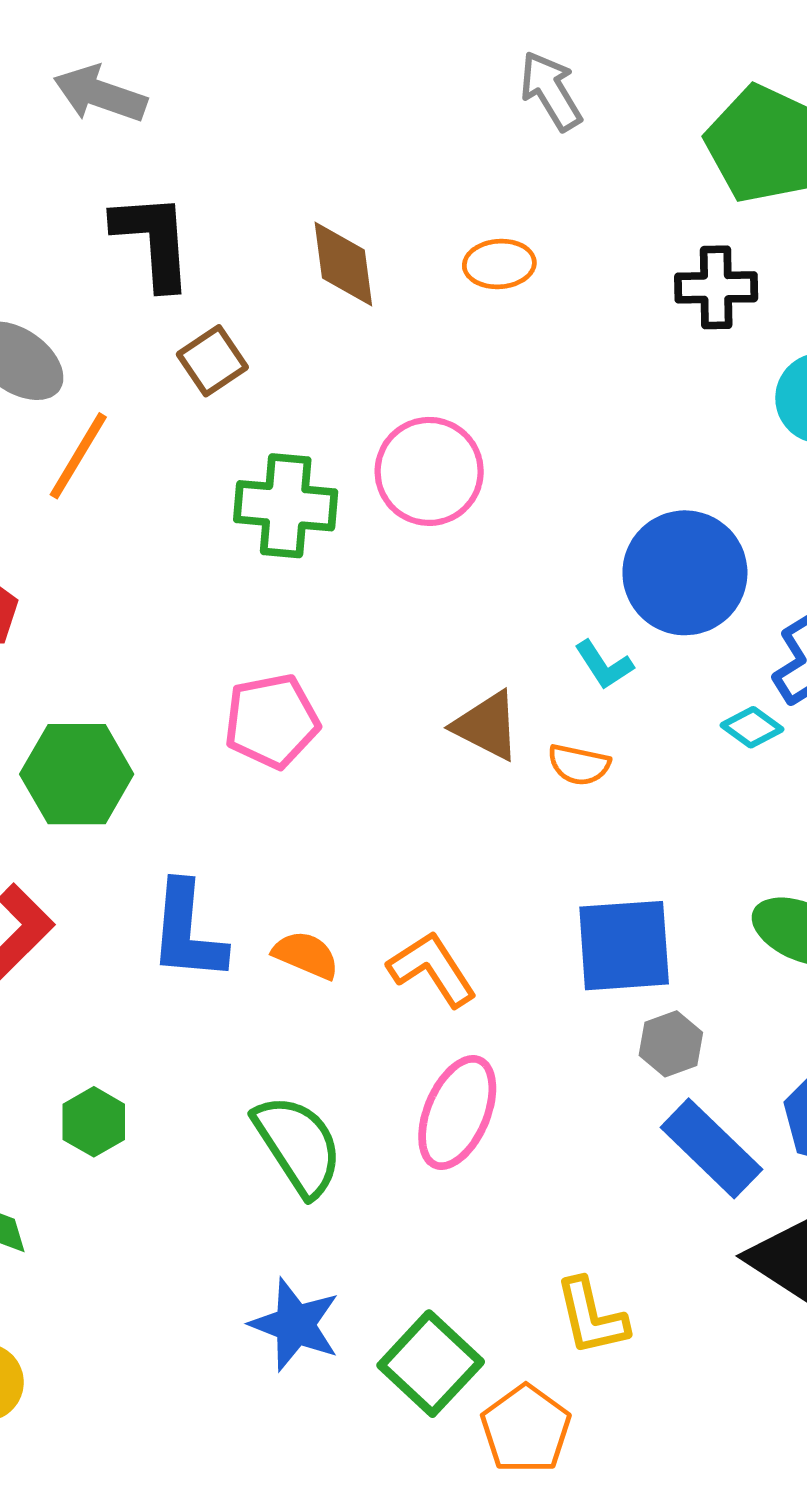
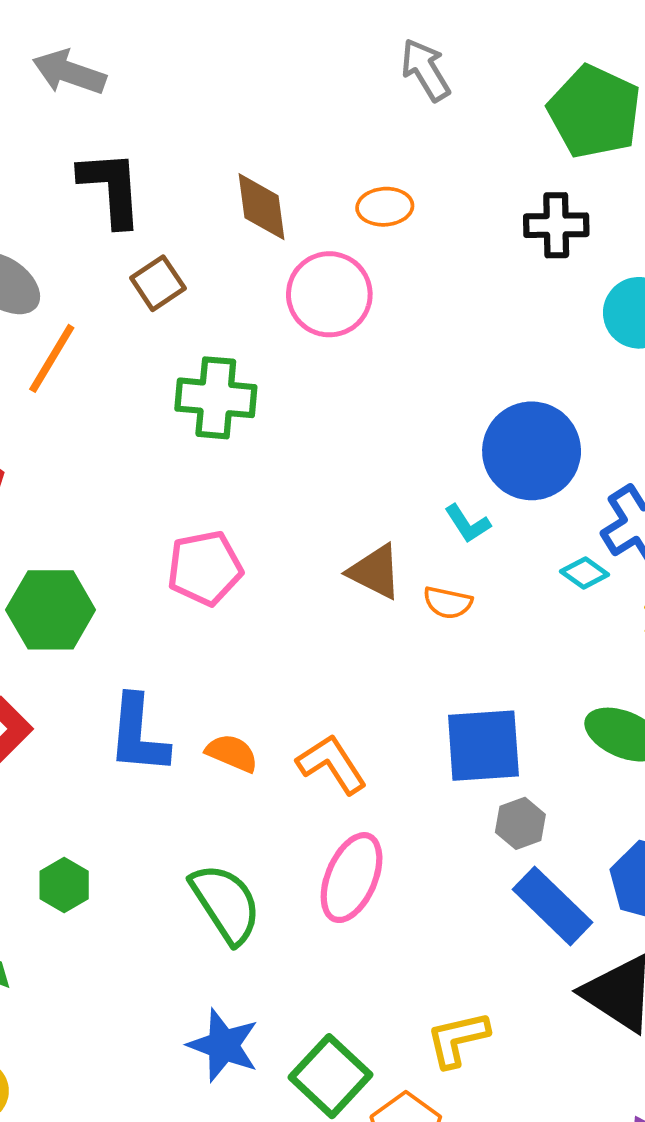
pink circle: (429, 471) -> (329, 294), moved
yellow L-shape: (591, 1317) -> (458, 1039), turned 90

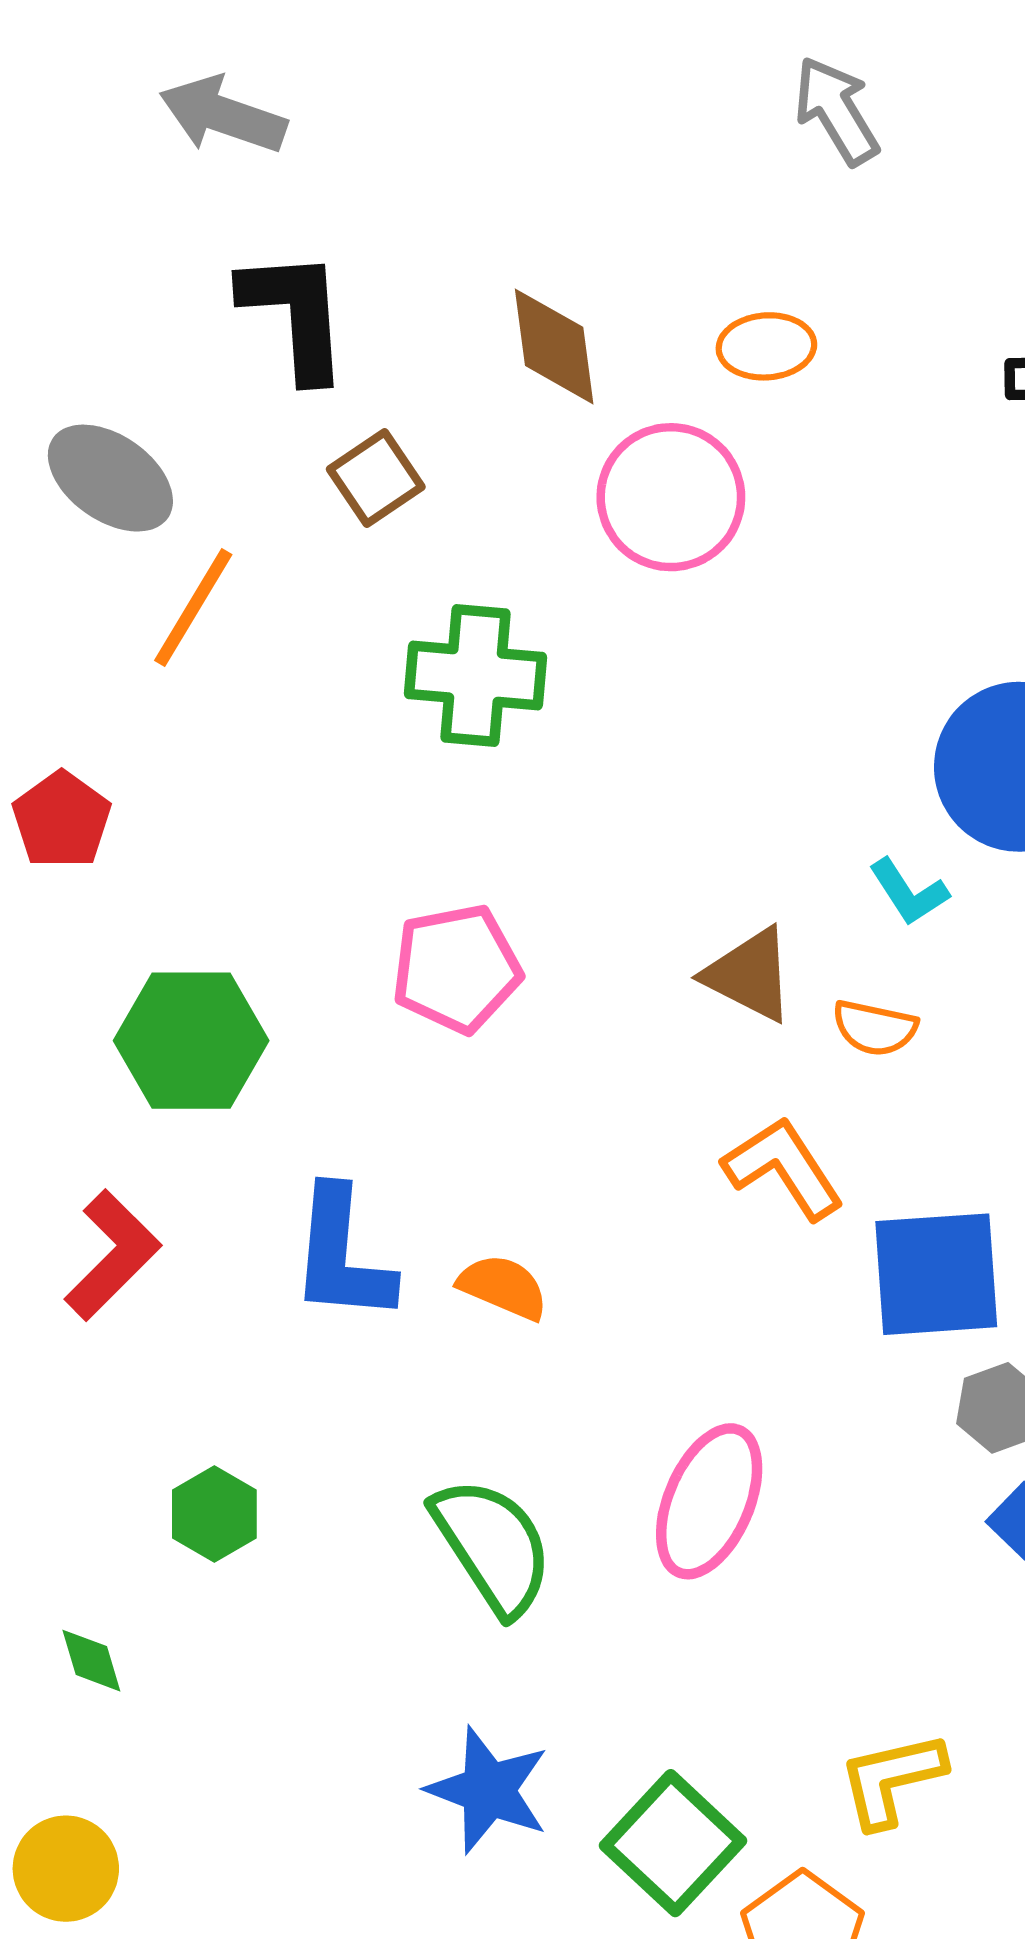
orange L-shape: (332, 764) -> (783, 1168), moved

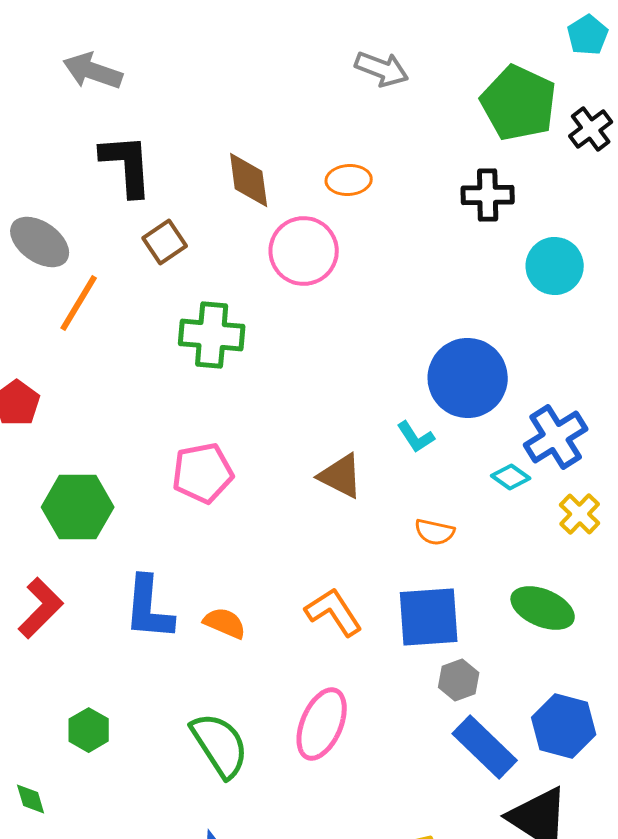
gray arrow: (836, 111) -> (382, 69), turned 142
orange semicircle: (875, 1028) -> (435, 532), moved
orange L-shape: (783, 1168) -> (334, 612), moved

